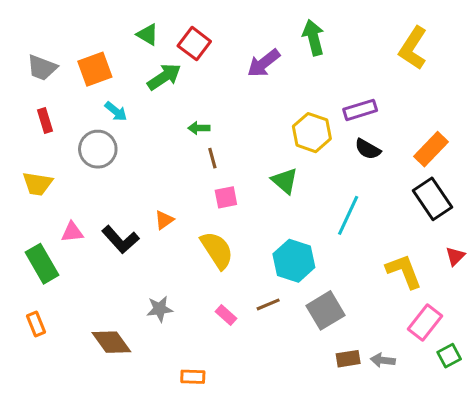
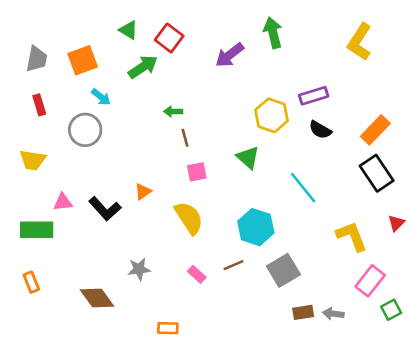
gray trapezoid: (42, 68) -> (37, 59), turned -100
cyan line: (348, 215) -> (303, 188), turned -64
green rectangle: (42, 264) -> (37, 230), turned -60

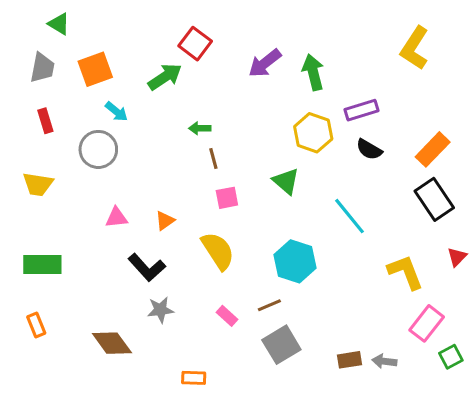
green triangle: (128, 30) -> (59, 24), moved
green arrow: (273, 33) -> (313, 72), moved
pink triangle: (63, 202) -> (116, 218), moved
black L-shape: (105, 209) -> (147, 267), moved
gray square: (283, 270) -> (281, 345), moved

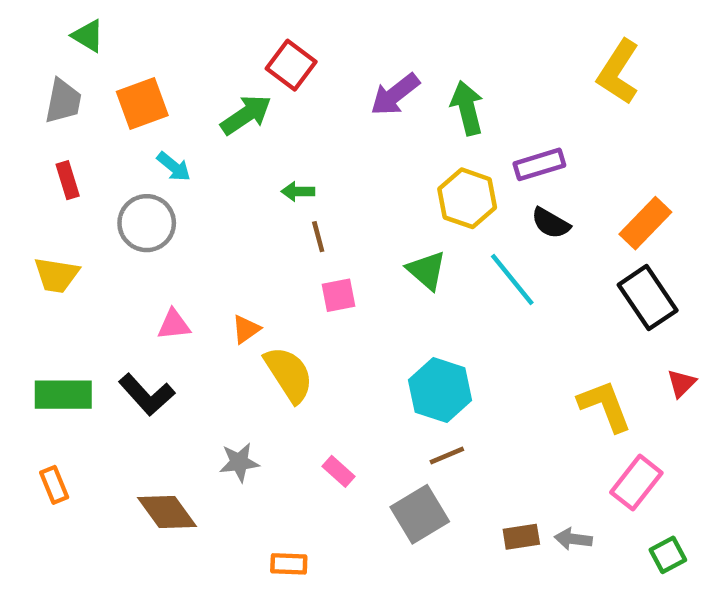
cyan line: (349, 216) -> (512, 280), moved
yellow semicircle: (218, 251) -> (289, 374), moved
black L-shape: (147, 267) -> (147, 395), moved
brown line: (269, 305) -> (447, 456), moved
green square: (451, 357) -> (668, 555), moved

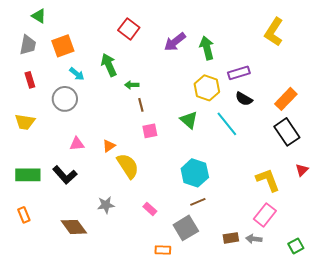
green arrow: (246, 115) -> (109, 65), moved, turned -80
pink rectangle: (636, 483) -> (265, 215), moved
orange rectangle: (289, 564) -> (163, 250), moved

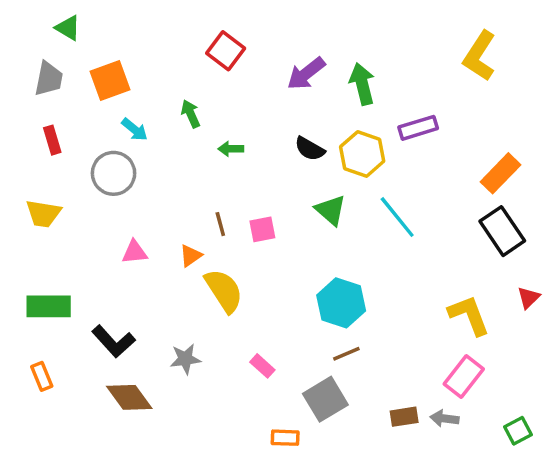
green arrow: (109, 65) -> (191, 114), size x0.7
black semicircle: (244, 99) -> (310, 149), moved
brown line: (141, 105) -> (220, 224), moved
black L-shape: (65, 175) -> (114, 341), moved

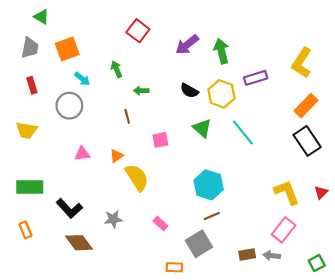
yellow L-shape: (479, 56) -> (302, 63), moved
brown line: (220, 224) -> (127, 116), moved
red triangle: (529, 298) -> (321, 192), moved

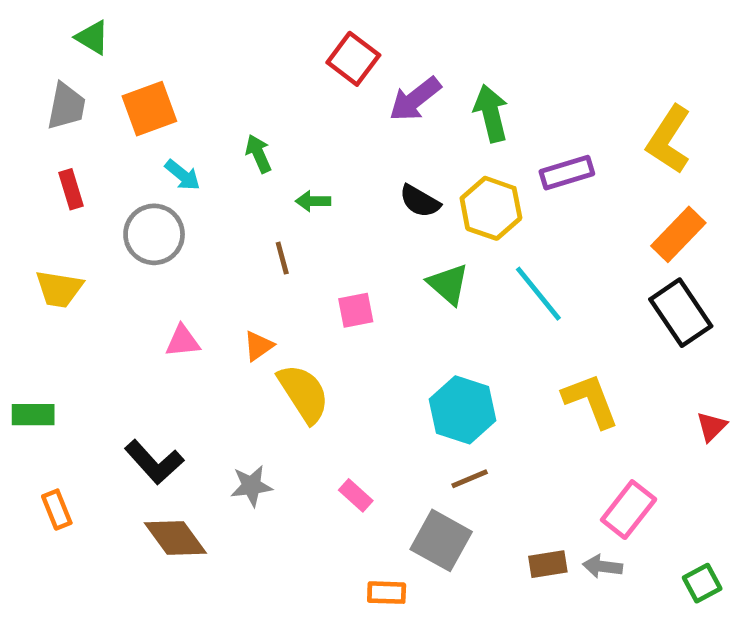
red square: (138, 31) -> (353, 59), moved
green rectangle: (30, 187) -> (33, 415), moved, size x0.7
yellow L-shape: (287, 192) -> (591, 400), moved
gray square: (199, 244) -> (441, 540), turned -30

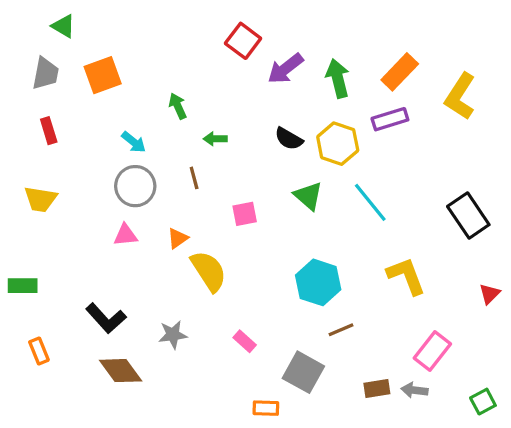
cyan arrow: (183, 175) -> (134, 142), moved
gray circle: (154, 234) -> (135, 186), moved
orange rectangle: (678, 234) -> (400, 72), moved
brown line: (470, 479) -> (341, 330), moved

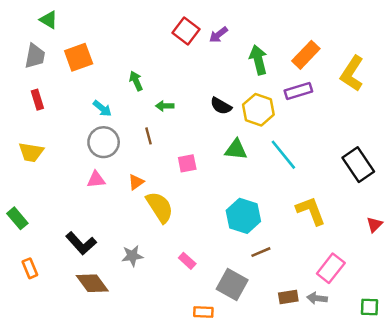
purple arrow: (285, 69) -> (218, 35), moved, size x0.7
green triangle: (308, 196) -> (236, 150), turned -35
green rectangle: (23, 286) -> (17, 218), turned 50
green square: (483, 402) -> (369, 307), turned 30

